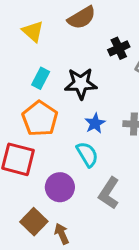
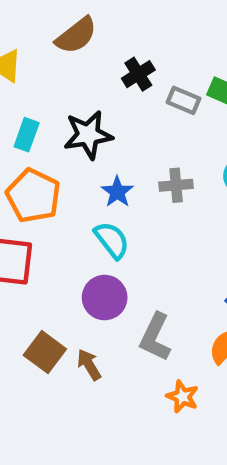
purple circle: (60, 187) -> (105, 298), moved
gray L-shape: (109, 193) -> (155, 337), moved

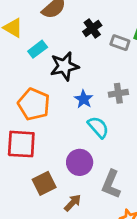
cyan rectangle: (27, 135) -> (38, 49), moved, turned 36
cyan semicircle: (112, 240) -> (98, 127), moved
brown square: (45, 352) -> (44, 183), moved, turned 30
brown arrow: (89, 365) -> (73, 203), turned 78

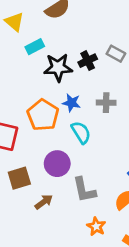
black cross: (92, 28) -> (88, 61), moved
blue star: (84, 99) -> (71, 103), turned -30
orange pentagon: (34, 104) -> (43, 115), moved
gray L-shape: (111, 184) -> (84, 190), turned -44

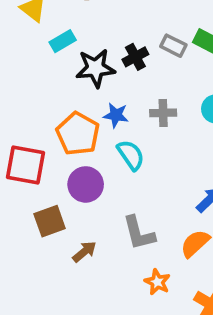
purple circle: (57, 164) -> (86, 184), moved

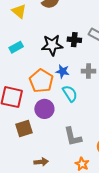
cyan rectangle: (63, 41) -> (16, 47), moved
black cross: (135, 57) -> (74, 40), turned 32
brown arrow: (84, 252) -> (41, 162), moved, turned 32

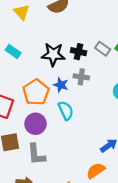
cyan rectangle: (16, 47) -> (13, 51), turned 56
gray cross: (88, 71) -> (81, 77), moved
gray L-shape: (73, 137) -> (36, 154), moved

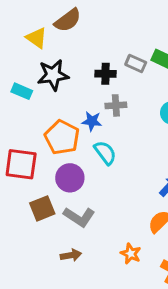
yellow triangle: (22, 12) -> (37, 38), moved
black star: (53, 54) -> (53, 75), moved
gray L-shape: (36, 154) -> (79, 217), turned -40

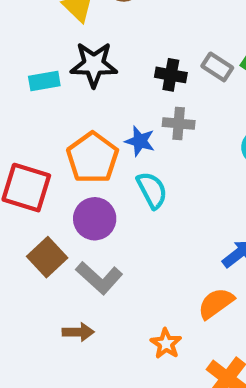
cyan rectangle: (22, 91) -> (44, 81), turned -42
brown square: (42, 208) -> (47, 257), turned -30

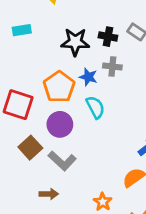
black star: (94, 65) -> (75, 42), moved
cyan rectangle: (44, 81) -> (22, 30), moved

